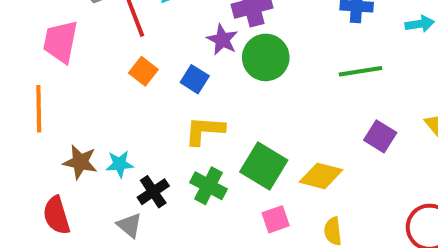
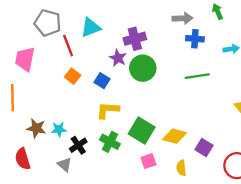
purple square: (380, 136) -> (204, 147), moved

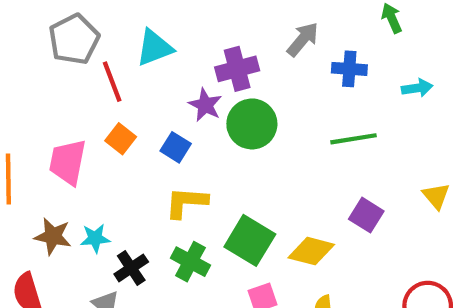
gray arrow: (182, 18) -> (303, 39), moved, turned -48
gray pentagon: (48, 23) -> (74, 39), turned 30
pink trapezoid: (25, 59) -> (68, 162), moved
purple square: (204, 147) -> (366, 215), moved

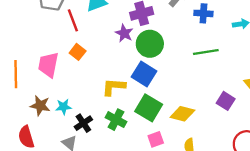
blue square: (176, 147) -> (144, 74), moved, size x1.5
purple square: (366, 215) -> (226, 101), moved

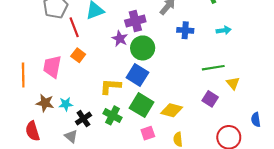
blue cross: (203, 13) -> (185, 30), moved
green line: (206, 52) -> (213, 68), moved

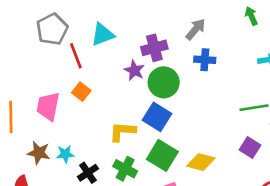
blue cross: (185, 30) -> (205, 60), moved

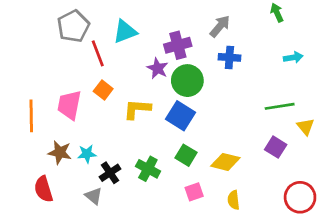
yellow L-shape: (122, 132) -> (137, 109), moved
green square: (162, 155) -> (186, 155), size x0.7

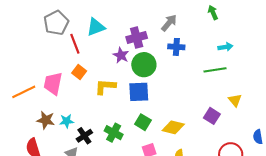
green line: (280, 106) -> (215, 70), moved
orange line: (31, 116) -> (24, 92), turned 65
blue square: (181, 116) -> (139, 92), turned -35

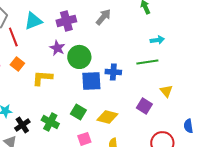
purple cross: (137, 38) -> (66, 21), moved
blue cross: (176, 47) -> (113, 72), moved
blue square: (139, 92) -> (91, 81), moved

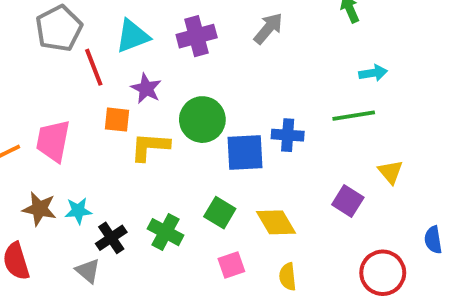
purple star: (57, 48) -> (146, 89), moved
green circle: (79, 57) -> (202, 120), moved
orange square: (17, 64) -> (117, 120), moved, turned -32
yellow diamond: (107, 117) -> (276, 222), turned 45

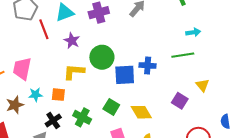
orange square: (117, 120) -> (58, 95), moved
brown star: (39, 209) -> (15, 105), turned -30
cyan star: (78, 211) -> (36, 95), moved

